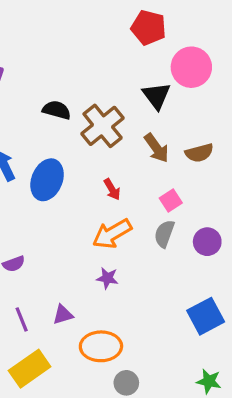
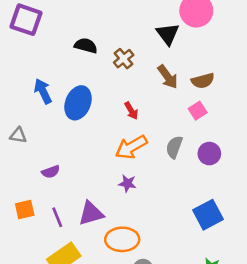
brown cross: (103, 126) -> (124, 59), size x0.6
pink square: (171, 200) -> (198, 111), moved
purple triangle: (63, 315) -> (91, 213), size x1.5

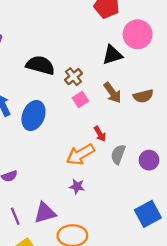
black triangle: (168, 34) -> (112, 55), turned 50
black semicircle: (86, 46) -> (40, 65), size x1.4
red arrow: (131, 111) -> (100, 134), moved
pink square: (198, 111) -> (80, 100), moved

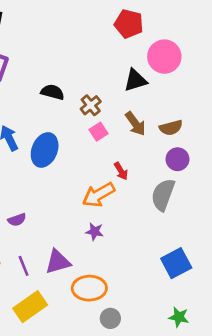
black semicircle: (40, 65) -> (52, 92), size x0.7
gray semicircle: (118, 154) -> (163, 195), moved, size x1.4
purple circle: (149, 160) -> (177, 159), moved

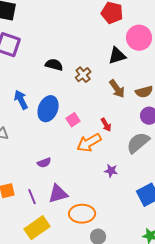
pink square: (99, 132) -> (73, 120), moved
gray semicircle: (163, 195) -> (138, 143), turned 30
purple semicircle: (17, 220) -> (44, 163), moved
purple star: (95, 232) -> (111, 171), moved

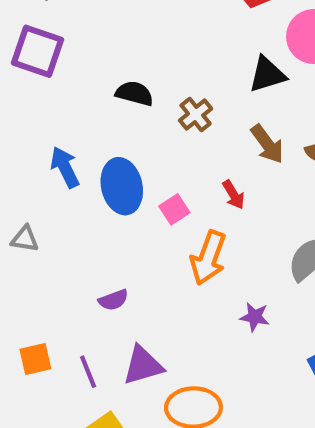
blue ellipse: (48, 109) -> (122, 186), turned -35
red arrow: (106, 125) -> (234, 195), moved
orange arrow: (89, 143) -> (208, 258), turned -40

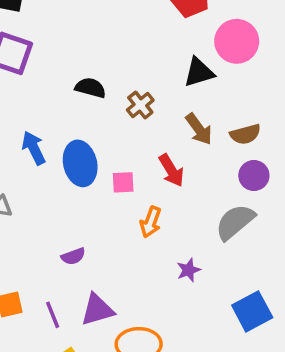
red arrow: (234, 195) -> (171, 170), size x1.4
pink square: (174, 209) -> (123, 182), turned 30
orange arrow: (208, 258) -> (151, 222), size x0.7
purple star: (255, 317) -> (189, 270), turned -30

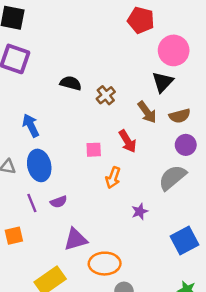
black triangle: (199, 72) -> (163, 82), moved, turned -30
blue ellipse: (80, 163) -> (39, 165), moved
purple line: (53, 315) -> (32, 203), moved

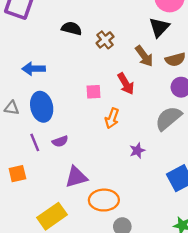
blue arrow: (31, 126) -> (34, 69), turned -65

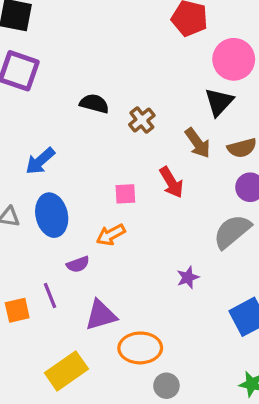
blue arrow: (34, 69) -> (40, 161), turned -40
orange arrow: (112, 118) -> (111, 235), moved, turned 42
purple line: (35, 142) -> (50, 295), moved

